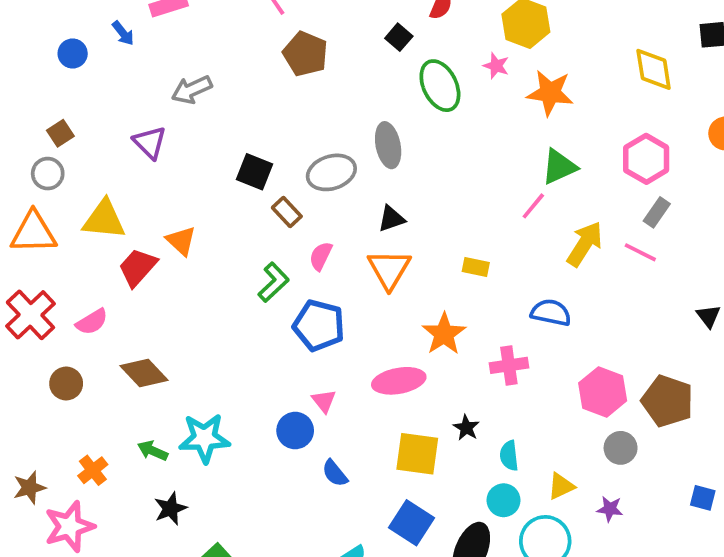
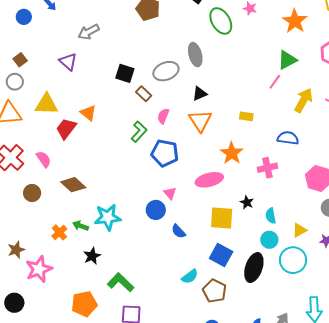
orange star: (550, 93) -> (295, 21), moved, turned 30
pink semicircle: (92, 322) -> (44, 159), turned -90
orange cross: (93, 470) -> (59, 232), moved

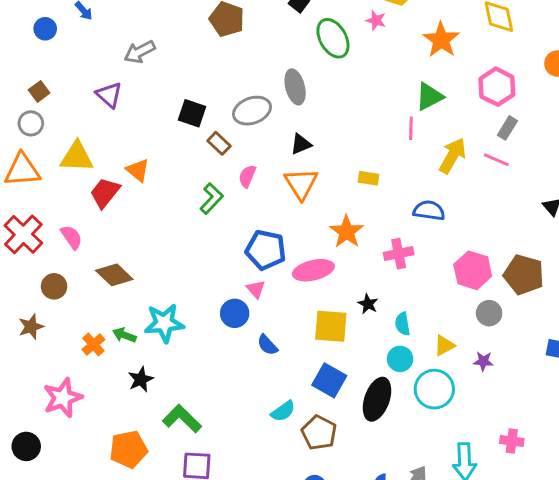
pink line: (275, 82) -> (411, 128), turned -35
blue pentagon: (165, 153) -> (266, 250), moved
brown star: (16, 250) -> (31, 327), moved

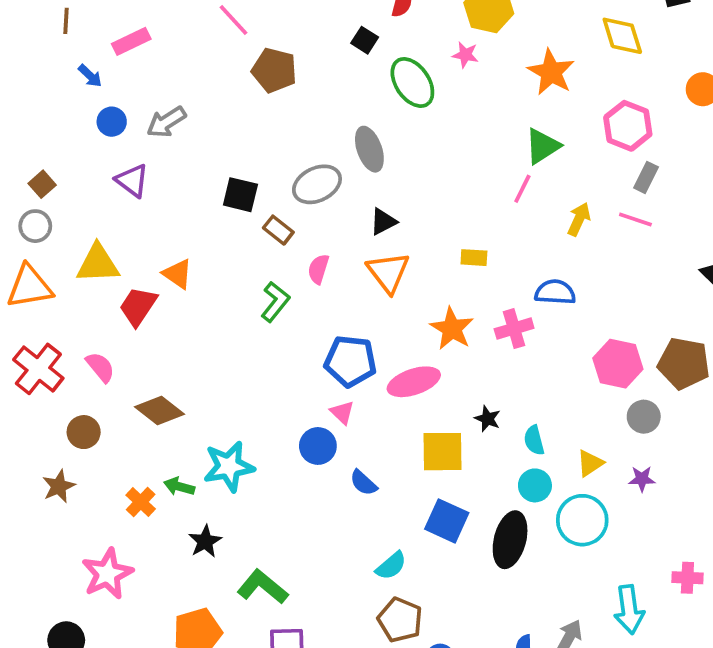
blue circle: (45, 29) -> (112, 122), moved
pink line: (411, 128) -> (522, 189), turned 30
yellow arrow: (453, 156) -> (579, 219), size x0.7
pink cross: (399, 254) -> (514, 329), moved
brown pentagon: (319, 433) -> (400, 620), moved

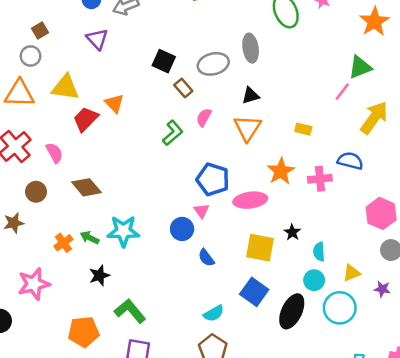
yellow arrow: (579, 219) -> (374, 118), size x1.6

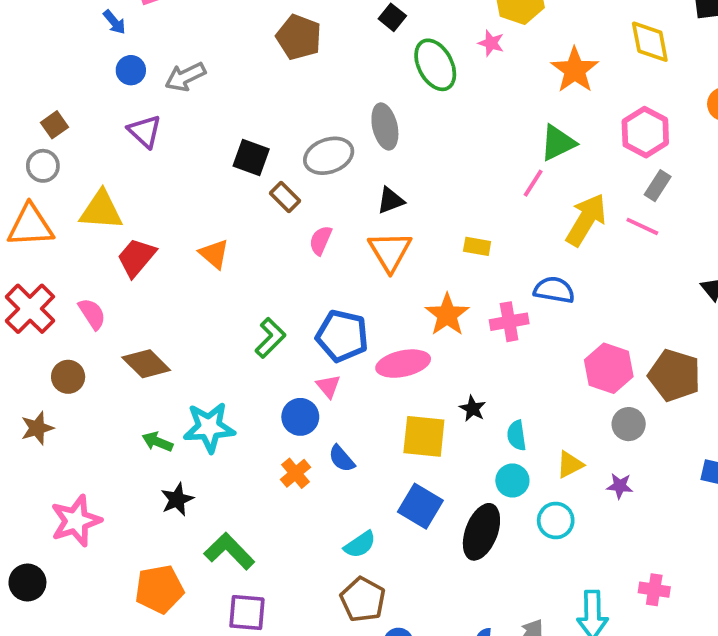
orange triangle: (114, 103) -> (214, 254), moved
green L-shape: (173, 133) -> (270, 338), moved
orange cross: (63, 243) -> (296, 473), moved
cyan circle: (340, 308) -> (556, 520), size x0.7

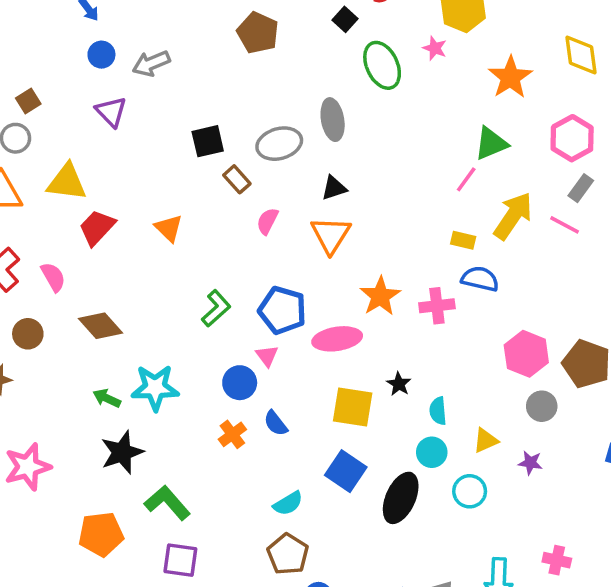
black square: (251, 157) -> (208, 141), turned -36
yellow rectangle: (477, 246) -> (463, 240), moved
black star: (177, 499) -> (122, 452), size x1.4

